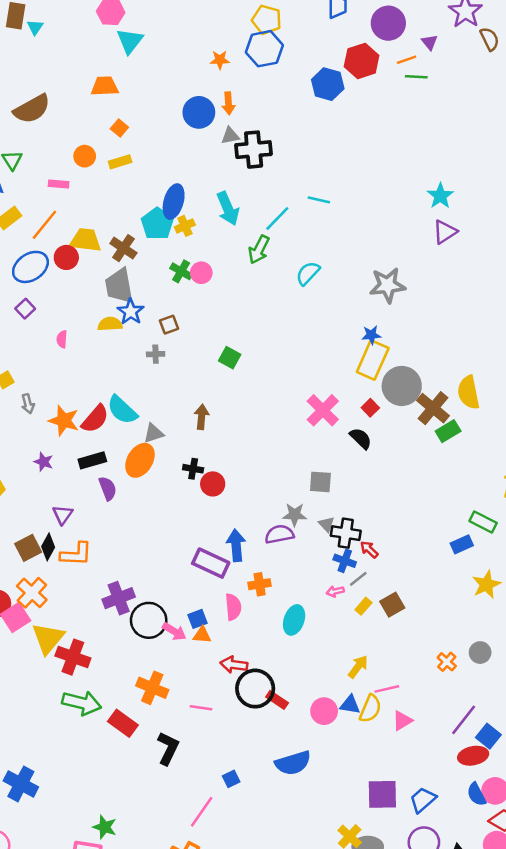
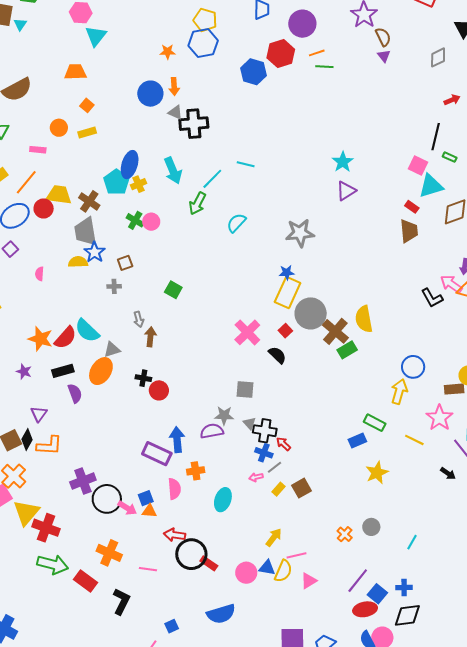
purple triangle: (429, 42) -> (384, 56), moved
gray triangle: (230, 136) -> (175, 112), turned 35
gray arrow: (28, 404) -> (139, 319), moved

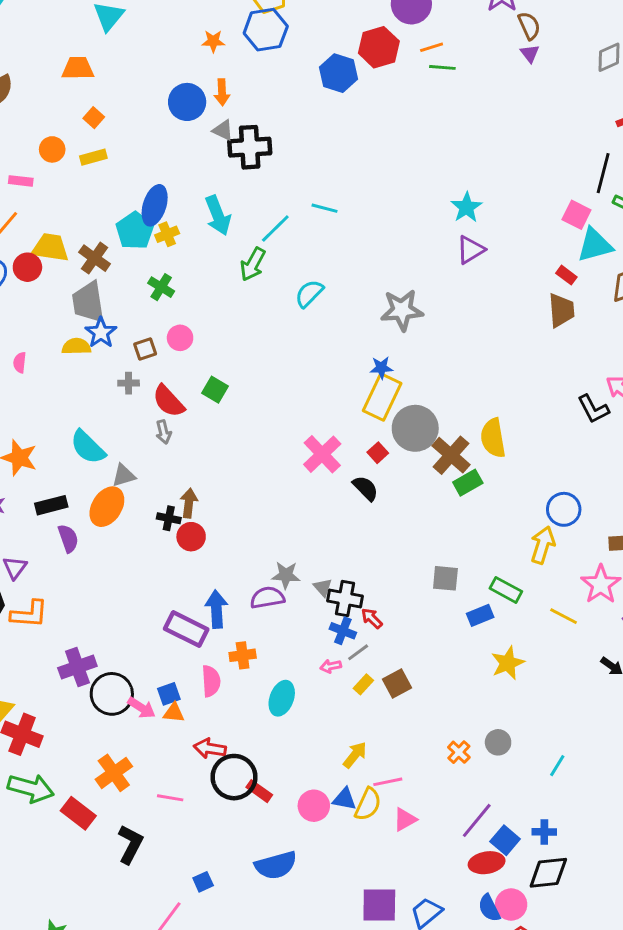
pink circle: (151, 222) -> (180, 338), moved
brown arrow: (150, 337) -> (189, 503), moved
red semicircle: (65, 338) -> (169, 401), moved, turned 95
gray square: (245, 390) -> (445, 578), moved
orange cross: (109, 553) -> (114, 773), turned 30

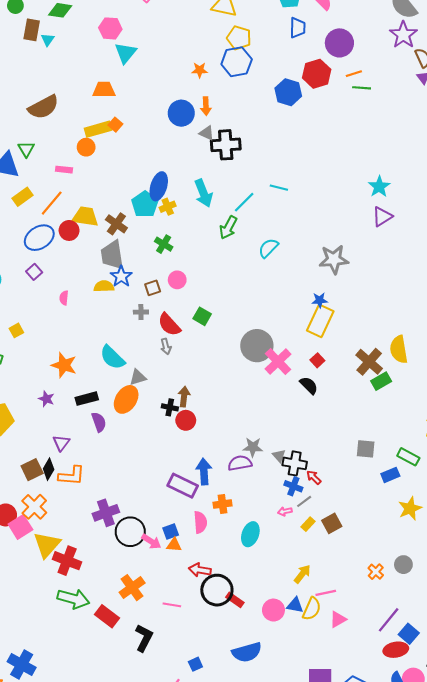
yellow rectangle: (93, 157) -> (98, 129), moved, size x1.4
gray circle: (415, 428) -> (257, 346), moved

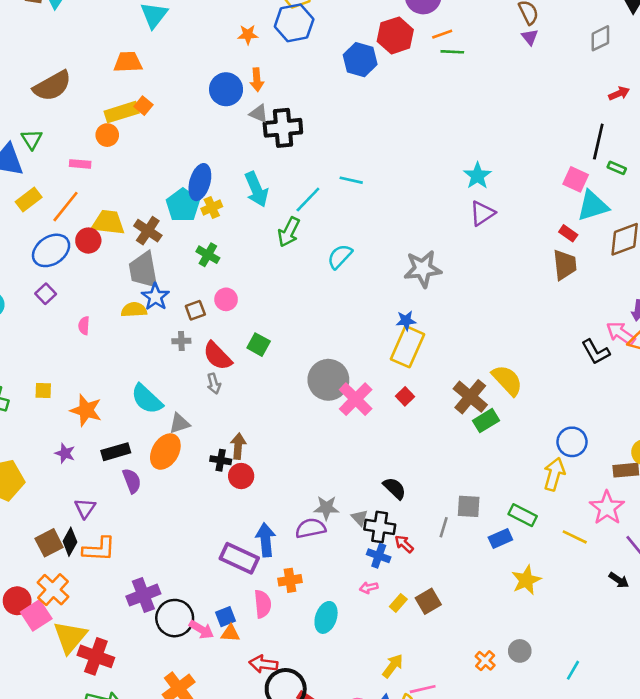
yellow square: (16, 330) -> (43, 391), moved, turned 32
yellow semicircle: (399, 349) -> (507, 380), turned 148
black semicircle: (309, 385) -> (395, 488), moved
gray line: (304, 501) -> (444, 527), moved, turned -35

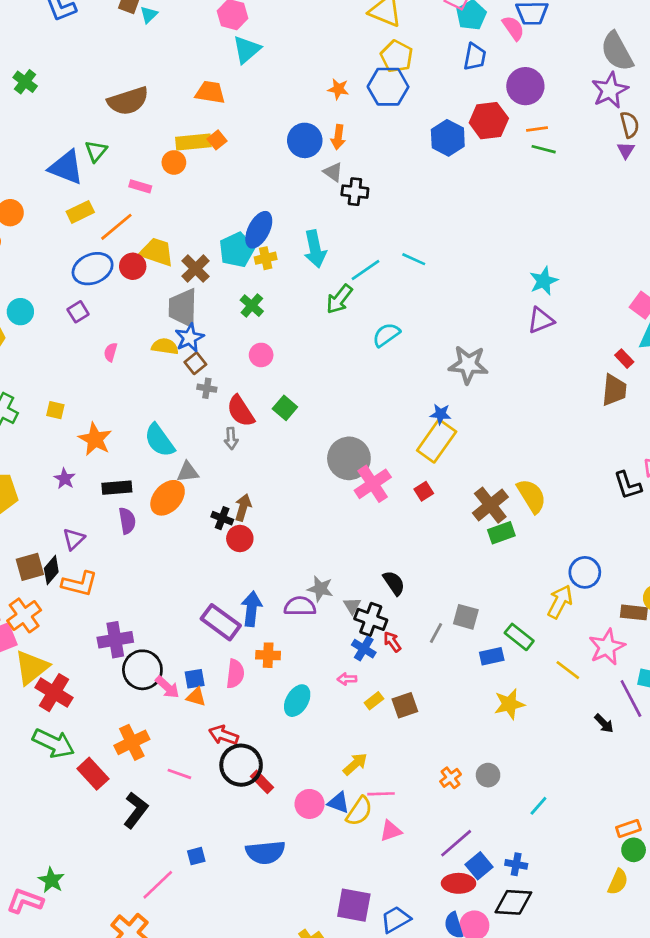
black cross: (283, 128) -> (355, 192), size x0.7
brown square: (195, 310) -> (195, 363), moved, turned -30

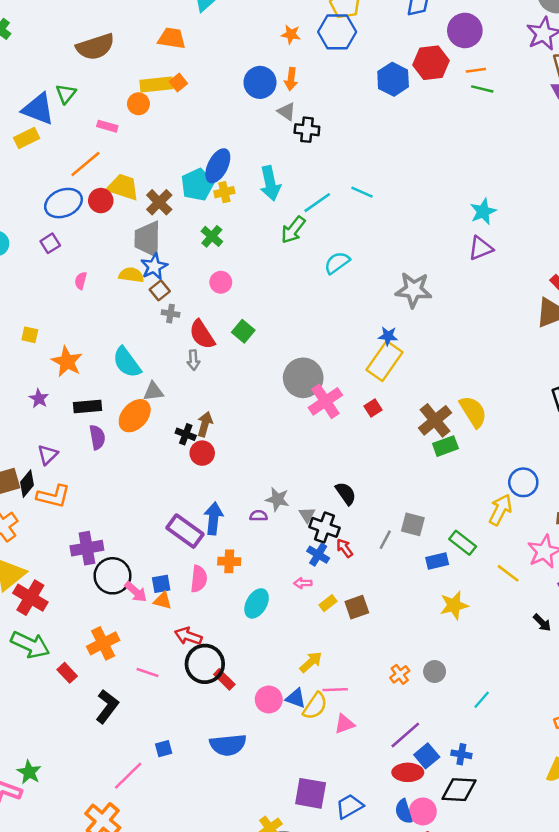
yellow rectangle: (80, 212) -> (27, 138), moved
purple semicircle: (300, 606) -> (259, 516), size x0.6
red rectangle: (93, 774) -> (67, 673), size x0.7

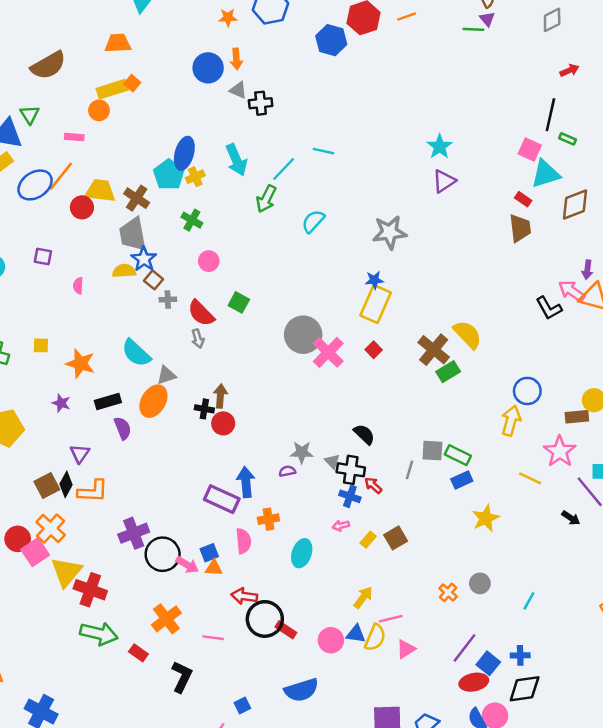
green line: (482, 89) -> (473, 29), moved
blue ellipse: (63, 203) -> (35, 185), moved
purple square: (50, 243) -> (43, 257), turned -36
green rectangle: (463, 543) -> (458, 455), moved

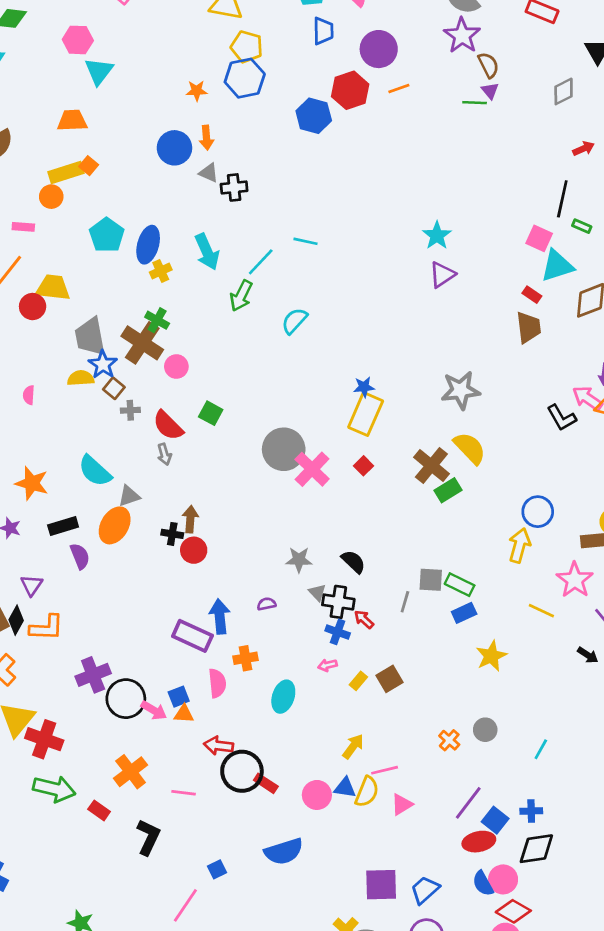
cyan pentagon: (169, 175) -> (107, 235), moved
brown cross: (137, 198) -> (142, 343), moved, size x1.4
gray star: (389, 232) -> (461, 390), moved
gray star: (302, 452) -> (299, 560), moved

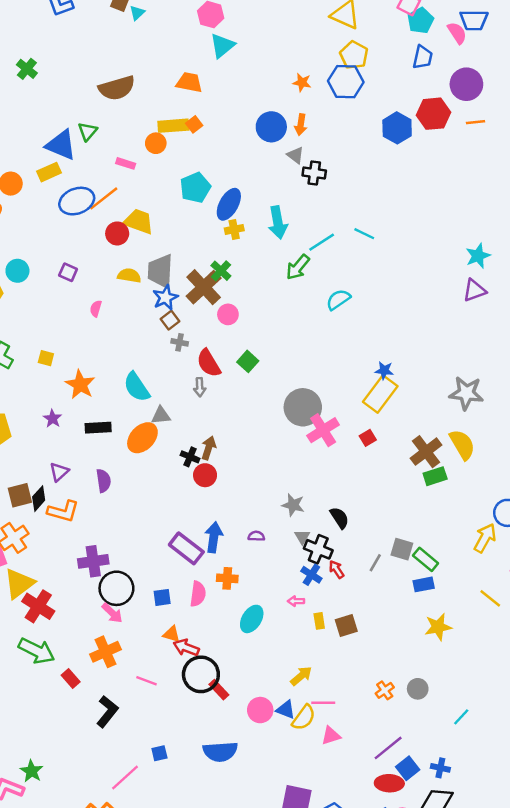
yellow semicircle: (81, 378) -> (129, 276), moved
purple semicircle: (80, 556) -> (104, 481), moved
yellow rectangle: (358, 681) -> (319, 621), turned -63
pink arrow: (154, 710) -> (112, 613), moved
orange triangle: (184, 714) -> (172, 634), moved

